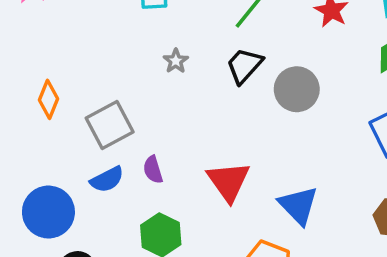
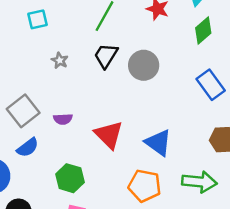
purple semicircle: (153, 170) -> (63, 119), moved, turned -66

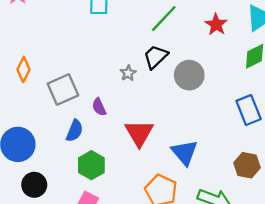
gray star: (60, 60) -> (128, 73), moved
purple semicircle: (63, 119) -> (99, 107), turned 54
blue semicircle: (28, 148) -> (75, 131), moved, turned -45

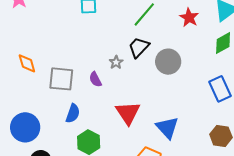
orange diamond: (24, 69) -> (27, 63), turned -40
gray square: (63, 90) -> (61, 79), turned 32
purple semicircle: (99, 107) -> (95, 79), moved

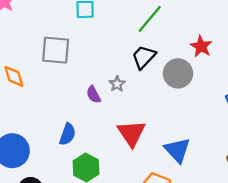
red star: (189, 17) -> (201, 46), moved
gray star: (116, 62) -> (117, 84), moved
gray square: (61, 79) -> (56, 50), moved

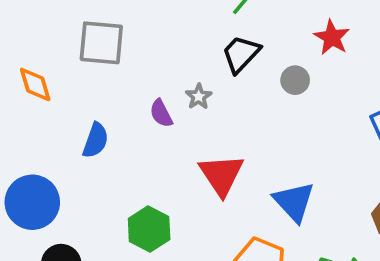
gray circle: (178, 73) -> (295, 80), size x0.6
blue semicircle: (68, 134) -> (96, 140), moved

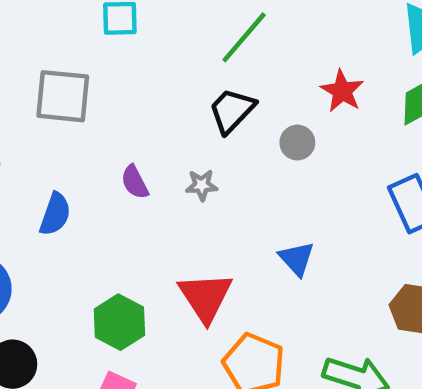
gray star: (199, 97) -> (202, 185), moved, turned 30
red triangle: (221, 175) -> (205, 297), moved
blue triangle: (294, 202) -> (297, 259), moved, size x0.7

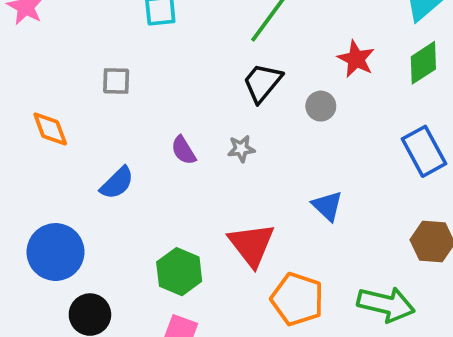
gray square: (63, 96) -> (116, 81), size x0.6
blue semicircle: (55, 214) -> (117, 183), turned 30

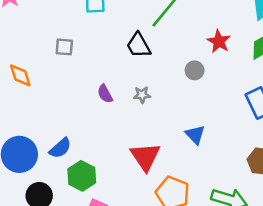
black trapezoid: (262, 83) -> (138, 45), moved, turned -72
blue semicircle: (117, 183) -> (60, 148), moved
green hexagon: (179, 272) -> (82, 176), moved

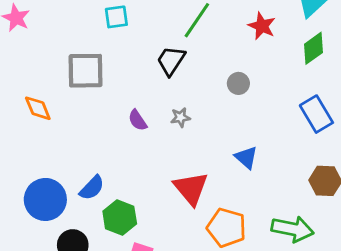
red star: (219, 41) -> (262, 26), moved
black trapezoid: (138, 45) -> (171, 61), turned 68
gray square: (64, 47) -> (86, 71), size x1.8

